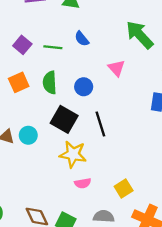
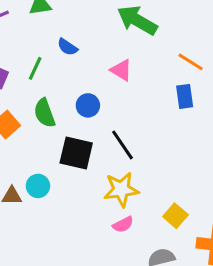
green line: (53, 47) -> (35, 68), turned -54
yellow star: (73, 154) -> (121, 190), moved

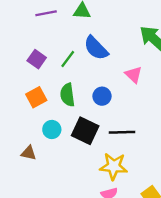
blue semicircle: (67, 47) -> (96, 48), size x1.6
black line: (123, 145) -> (122, 132), turned -70
cyan circle: (38, 186) -> (52, 129), moved

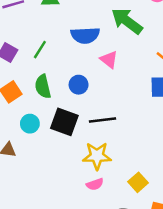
blue semicircle: (96, 48) -> (85, 35), moved, turned -44

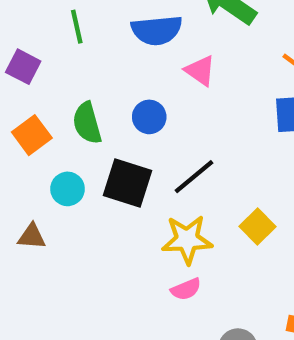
green line: (40, 50) -> (77, 27), moved, turned -42
black line: (103, 120) -> (194, 177), turned -30
yellow square: (138, 182) -> (257, 227), moved

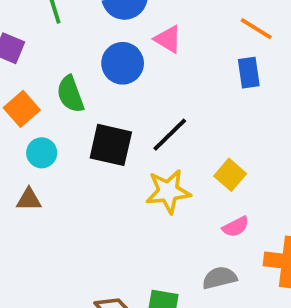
blue circle: (149, 117) -> (123, 63), moved, size x1.4
cyan circle: (68, 189) -> (42, 153), moved
pink semicircle: (186, 289) -> (236, 227), moved

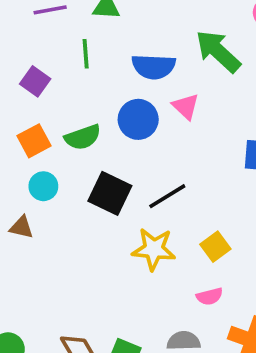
green semicircle: (70, 94) -> (83, 137), turned -102

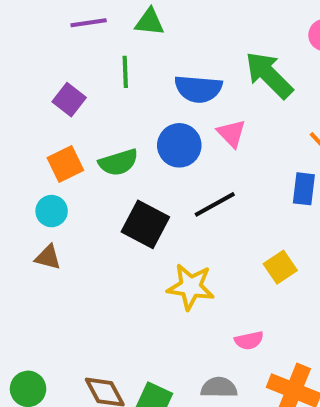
cyan circle: (43, 186) -> (52, 211), moved
black line: (167, 196) -> (215, 204), moved
yellow square: (215, 247) -> (280, 267), moved

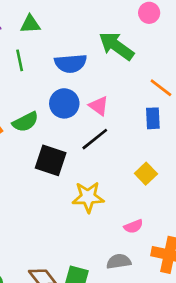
pink triangle: (231, 133) -> (99, 106), moved

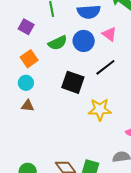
pink triangle: (99, 106) -> (109, 34), moved
green semicircle: (25, 122) -> (58, 43), moved

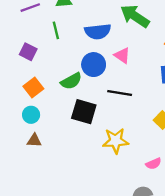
green semicircle: (58, 43) -> (71, 81), moved
black line: (105, 67) -> (120, 93), turned 50

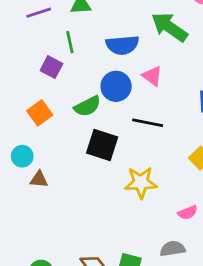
purple square: (28, 52) -> (51, 67), moved
cyan circle: (31, 115) -> (22, 156), moved

